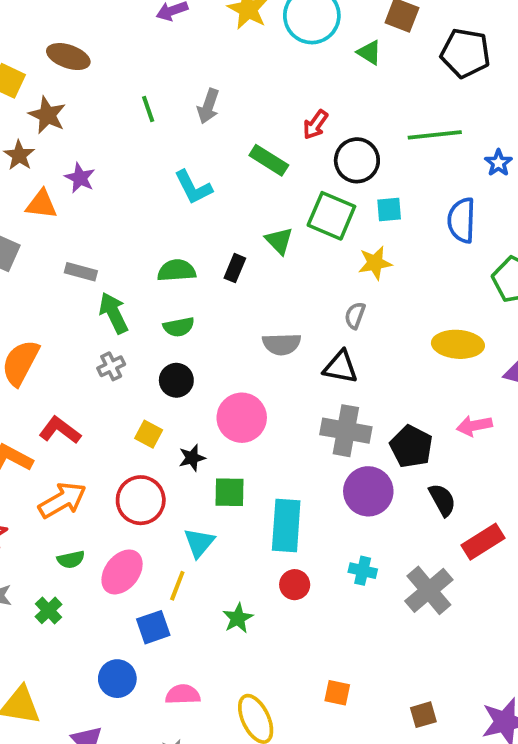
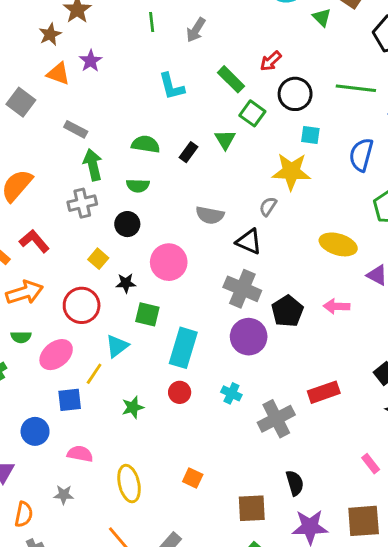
green square: (331, 216) -> (252, 113), moved, size x0.7
yellow star: (375, 263) -> (291, 172), size x1.5
gray cross: (111, 366) -> (82, 203), size x1.4
black semicircle: (442, 500) -> (295, 483), moved
brown square: (423, 715) -> (252, 508), size x1.5

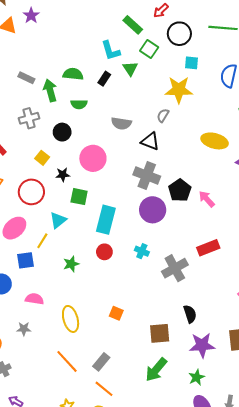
cyan L-shape: (172, 86) -> (111, 51), moved
gray rectangle: (76, 129) -> (26, 78), moved
green arrow: (93, 165) -> (50, 90), moved
green semicircle: (138, 186) -> (79, 104), moved
pink arrow: (337, 306) -> (207, 199), moved, turned 48

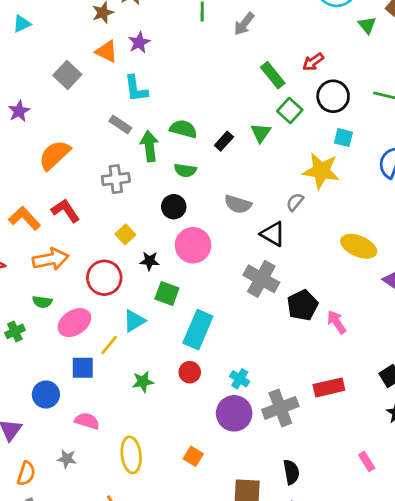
cyan L-shape: (111, 51) -> (136, 89), moved
black circle: (62, 132) -> (174, 207), moved
purple circle: (153, 210) -> (234, 413), moved

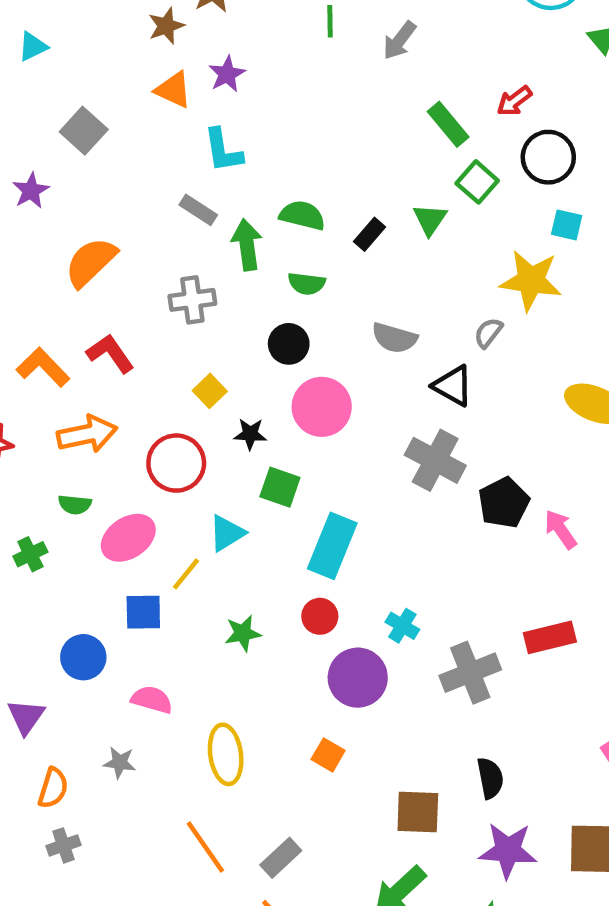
gray square: (67, 75) -> (84, 131), moved
purple circle: (234, 413) -> (358, 678), moved

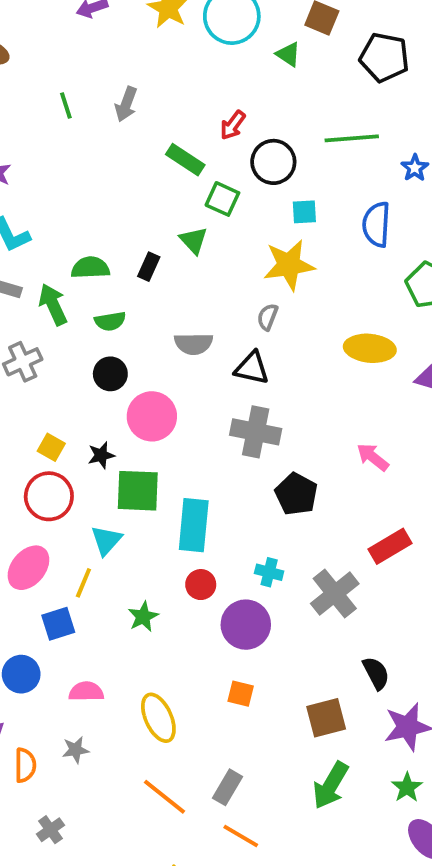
yellow square: (210, 391) -> (51, 447), moved
green square: (280, 487) -> (138, 491), size x1.4
black pentagon: (504, 503) -> (296, 494), moved
orange semicircle: (53, 788) -> (25, 765), moved

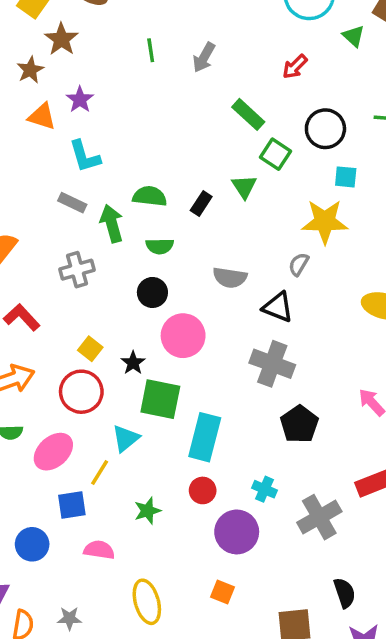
red arrow: (233, 125) -> (295, 67), moved
black star: (101, 455) -> (133, 363), turned -30
pink semicircle: (86, 692) -> (99, 550), moved

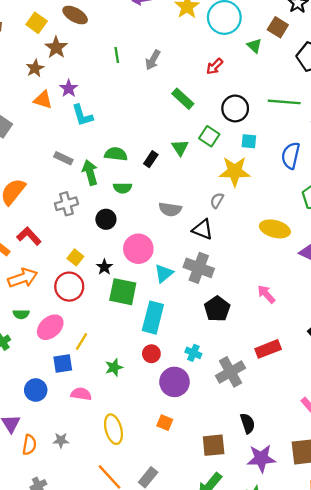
green square: (275, 154) -> (209, 136), moved
cyan L-shape: (85, 156) -> (82, 115), moved
black circle: (152, 292) -> (106, 219), moved
cyan triangle: (126, 438) -> (164, 273), moved

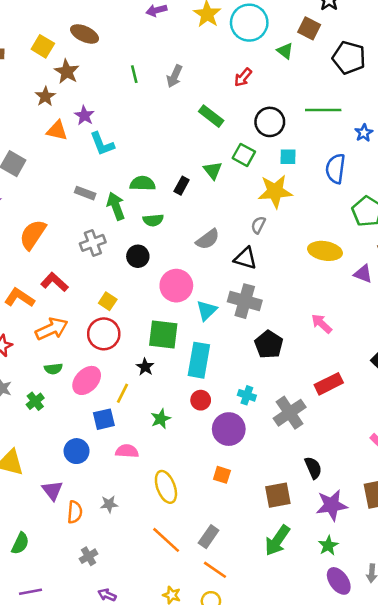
gray semicircle: (170, 209) -> (208, 239), turned -40
black star: (104, 267) -> (145, 367), moved

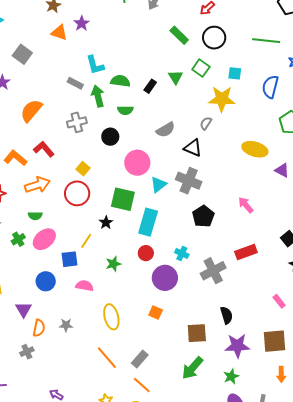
black circle: (270, 122) -> (214, 38), moved
cyan L-shape: (102, 144) -> (95, 65), moved
pink ellipse: (87, 380) -> (44, 239), moved
gray cross: (88, 556) -> (27, 352), moved

